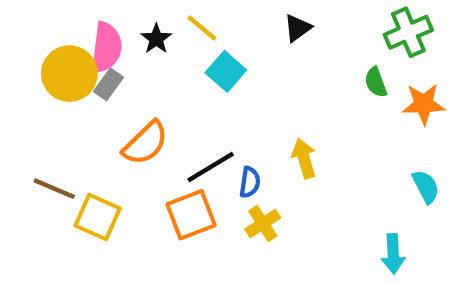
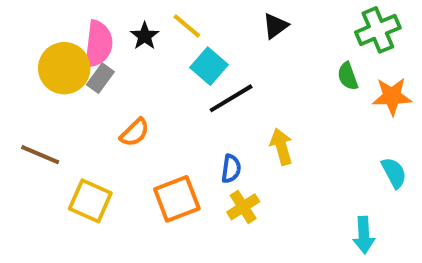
orange semicircle: (145, 143) -> (135, 133), size x0.7
black line: (211, 167) -> (231, 98), moved
brown line: (54, 189) -> (40, 155), moved

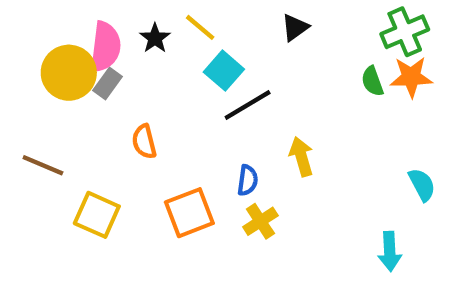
orange star: (392, 96) -> (411, 77), moved
orange semicircle: (135, 133) -> (144, 142), turned 120

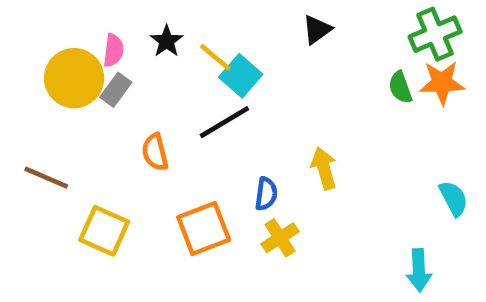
yellow line: (200, 27) -> (215, 57), moved
pink semicircle: (105, 47) -> (113, 50), size x0.6
black line: (248, 105) -> (224, 122), moved

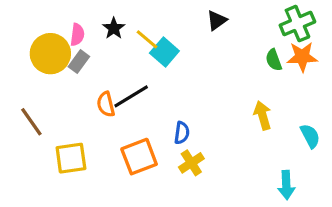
black line: (224, 122) -> (131, 96), moved
yellow arrow: (324, 168) -> (263, 115), moved
brown line: (46, 178) -> (31, 122), turned 32
yellow square: (104, 231) -> (71, 158), turned -32

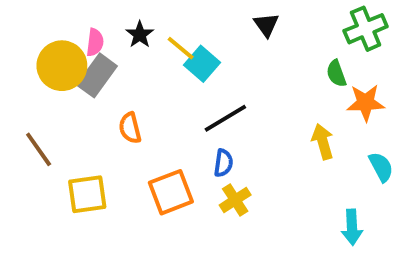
black triangle: (217, 20) -> (266, 25), turned -30
orange star: (302, 57) -> (366, 103), moved
gray rectangle: (79, 62) -> (97, 75), size x1.5
black line: (131, 96) -> (225, 118), moved

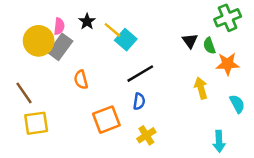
black triangle: (266, 25) -> (190, 41), moved
yellow square: (87, 194) -> (36, 123), moved
yellow cross: (235, 200) -> (146, 135), moved

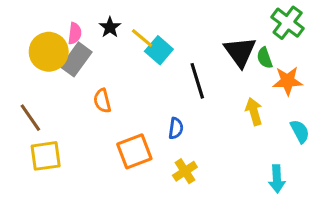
green cross: (228, 18) -> (288, 23), turned -30
black triangle: (190, 41) -> (240, 52), size x1.6
black line: (140, 74) -> (197, 81), moved, turned -76

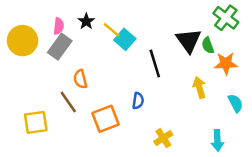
yellow circle: (49, 52) -> (23, 41), moved
brown line: (30, 118) -> (68, 102), moved
yellow cross: (185, 171) -> (163, 138), moved

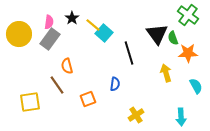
orange square: (106, 119) -> (88, 99), size x0.7

